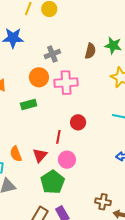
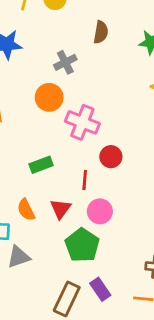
brown semicircle: (90, 51) -> (101, 32), moved
pink cross: (66, 83) -> (82, 122), moved, turned 30
green rectangle: (29, 105) -> (41, 165), moved

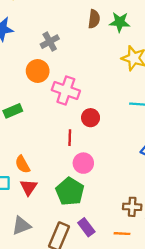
brown semicircle: (101, 32) -> (94, 19), moved
green rectangle: (41, 165) -> (13, 111), moved
red triangle: (61, 209) -> (29, 187), moved
gray triangle: (19, 257) -> (21, 226), moved

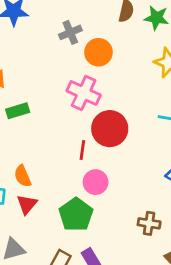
orange circle: (38, 71) -> (98, 52), moved
red circle: (91, 118) -> (110, 129), size x1.6
brown cross: (132, 207) -> (149, 223), moved

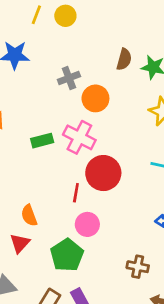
green rectangle: (18, 111) -> (42, 141), moved
orange semicircle: (23, 176) -> (29, 215), moved

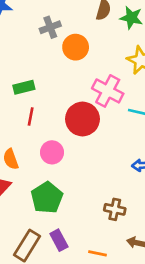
pink cross: (79, 137) -> (108, 91), moved
red line: (76, 193) -> (31, 117), moved
pink circle: (87, 224) -> (52, 152), moved

